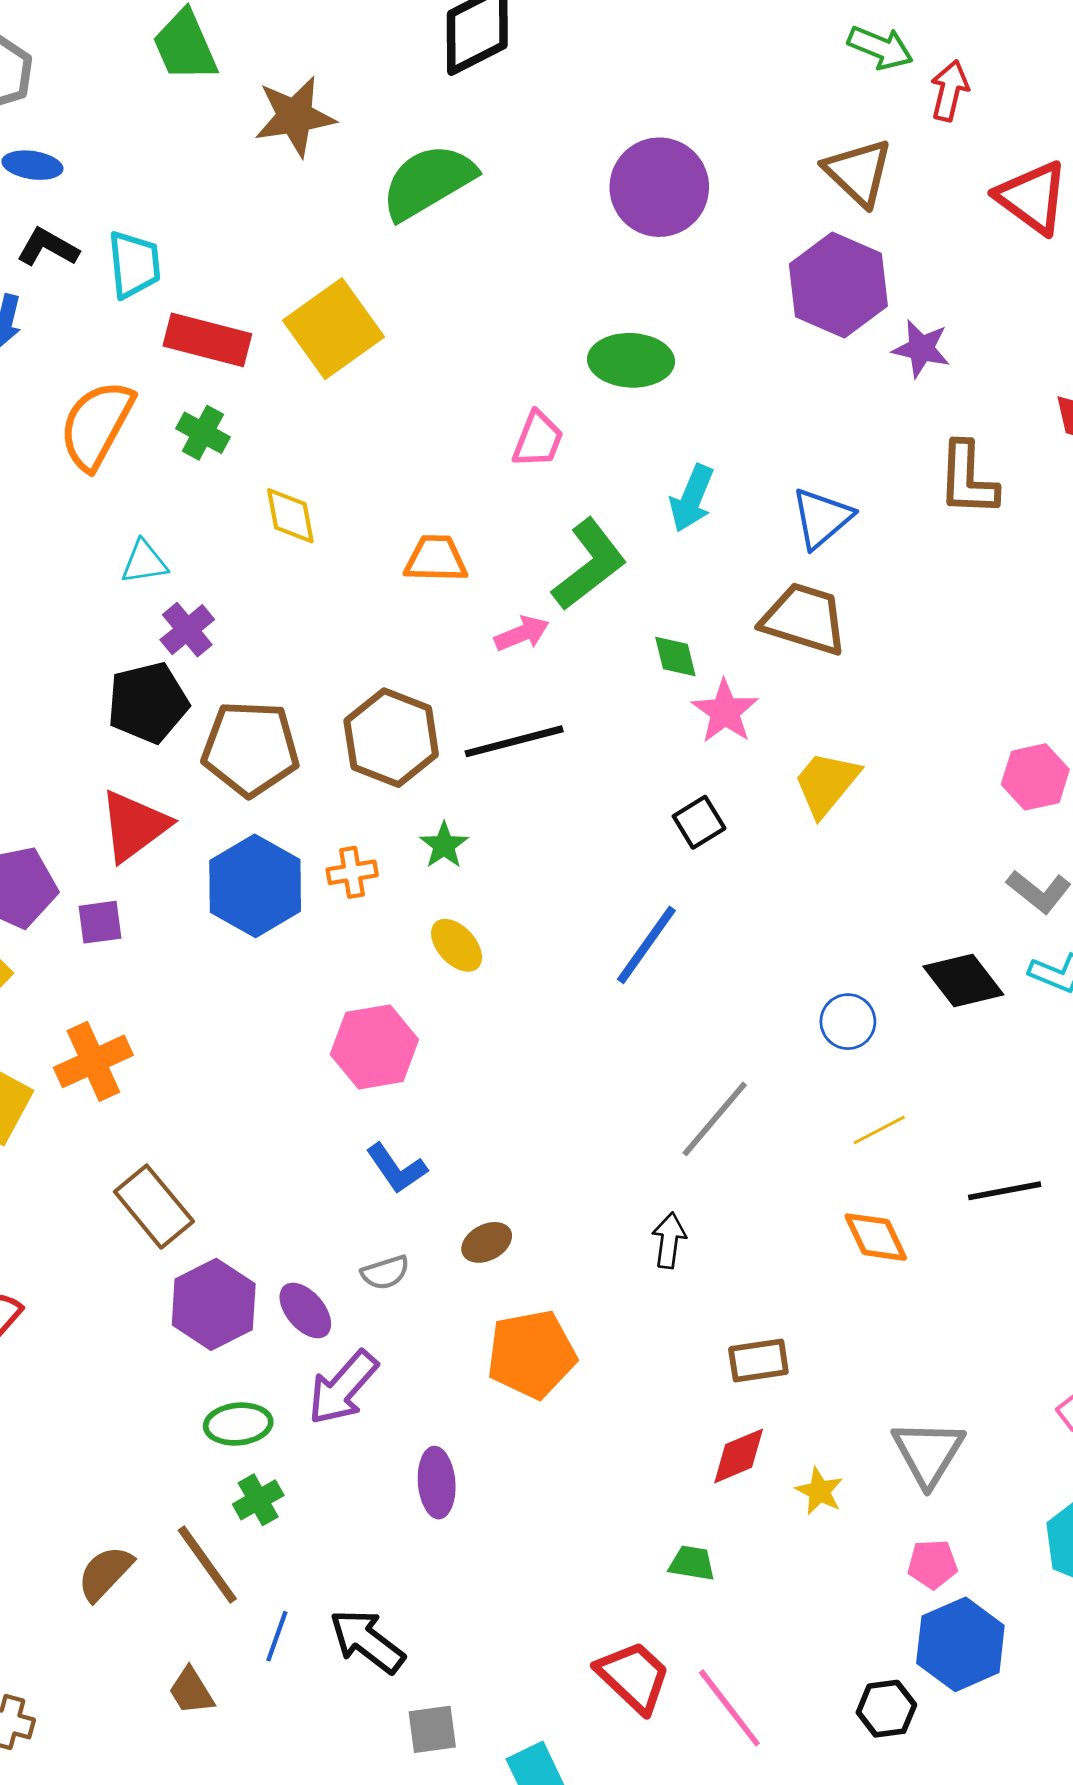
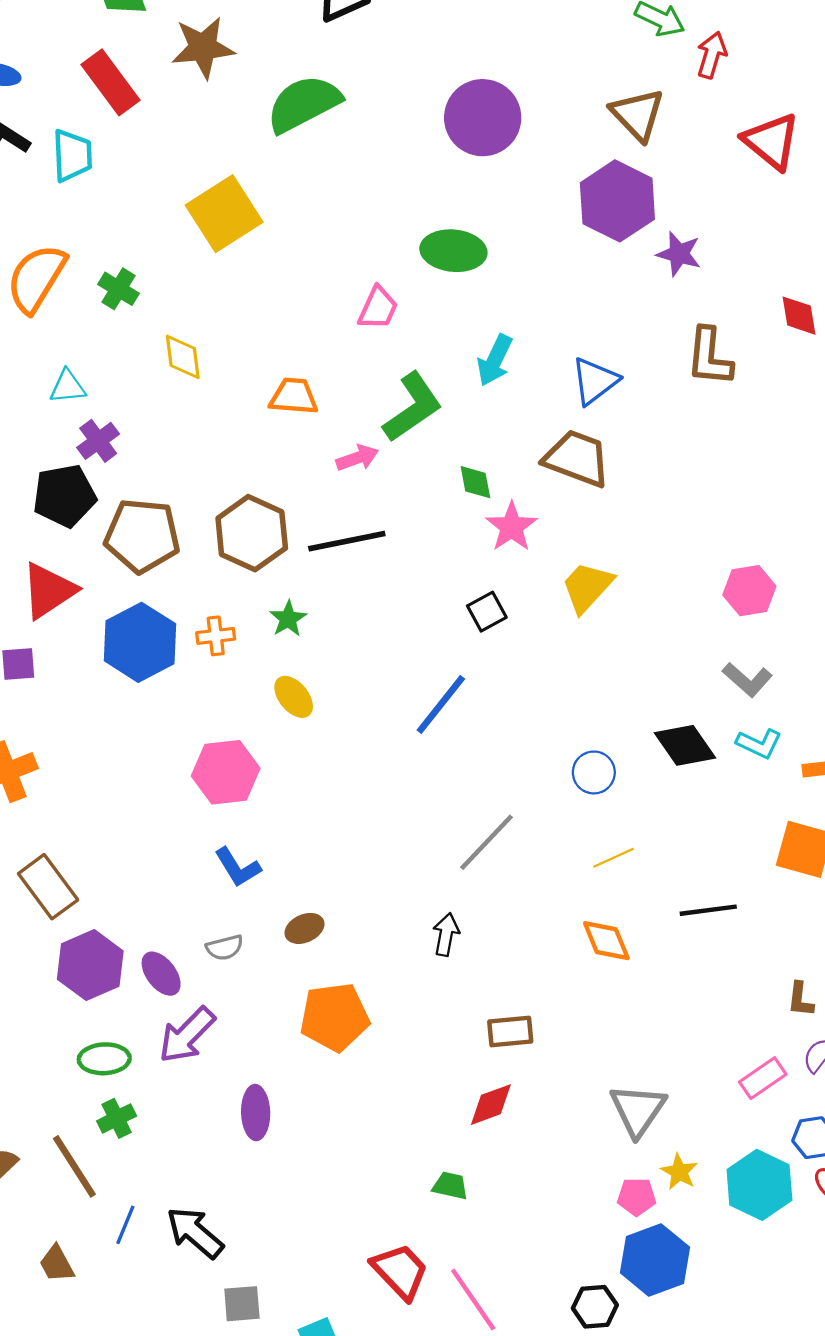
red rectangle: (207, 340) -> (111, 82), moved, turned 36
yellow star: (819, 1491) -> (679, 1172), moved

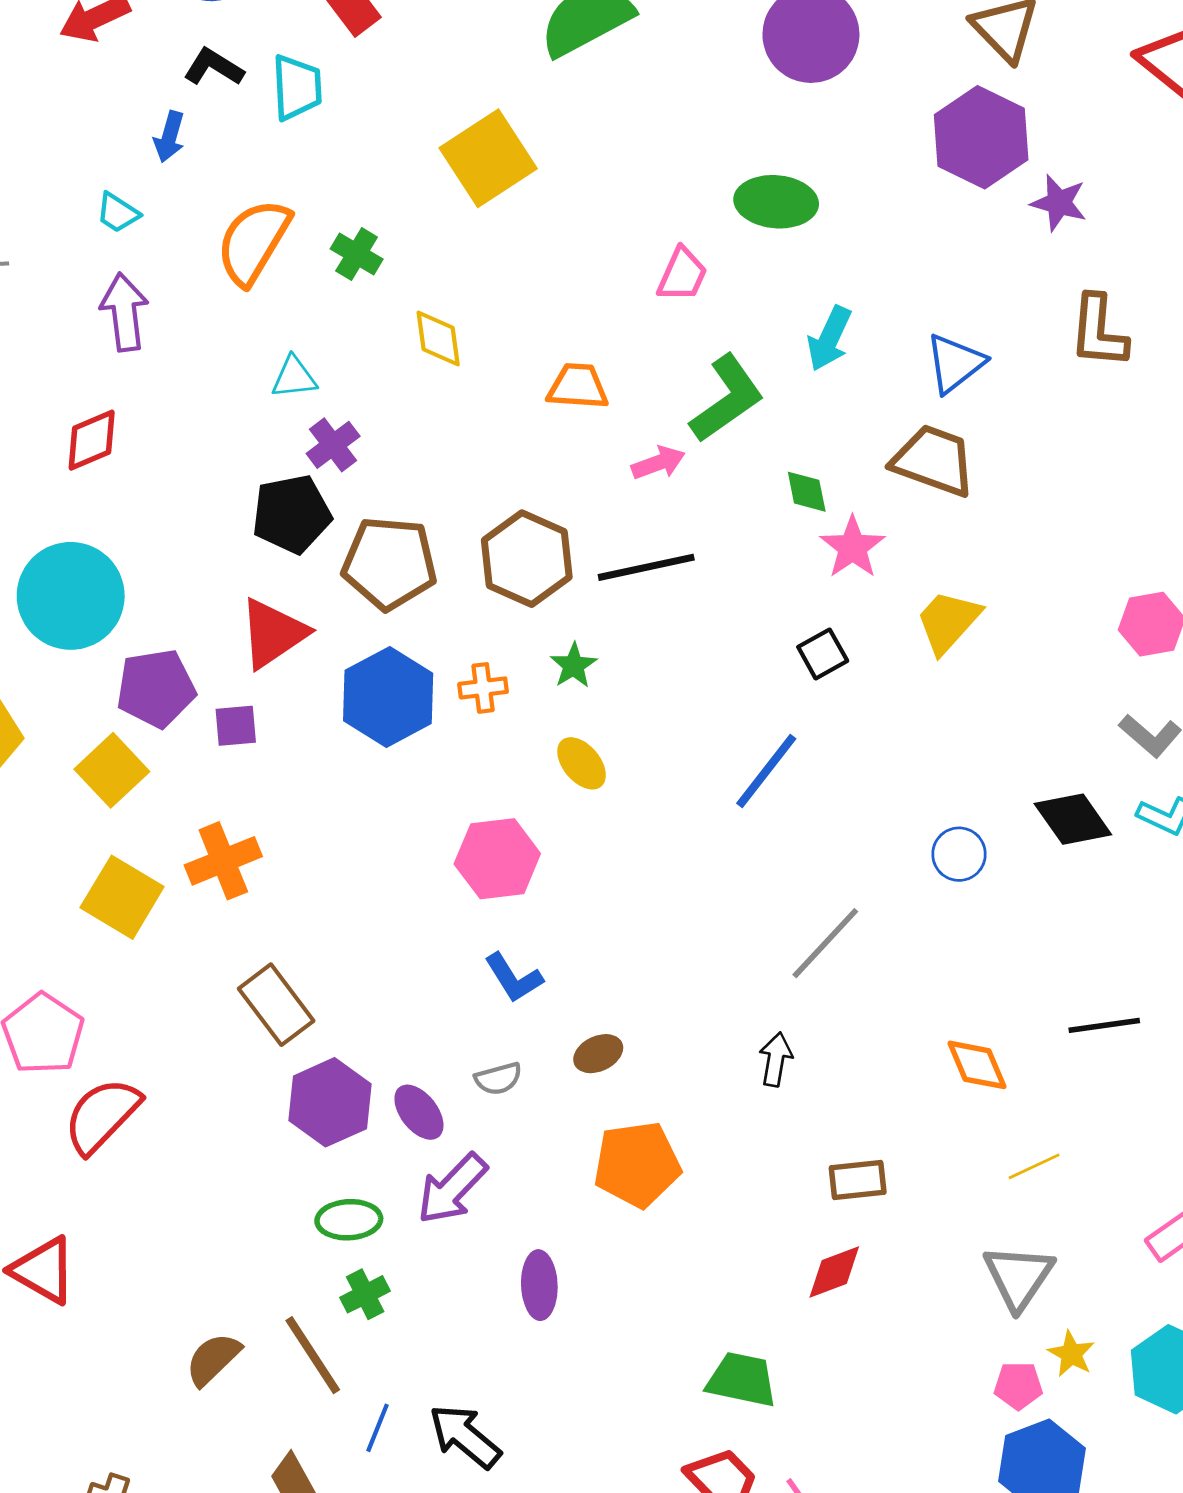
yellow line: (614, 858) -> (1034, 1166), moved
green trapezoid: (450, 1186) -> (742, 1380), moved, size x1.6

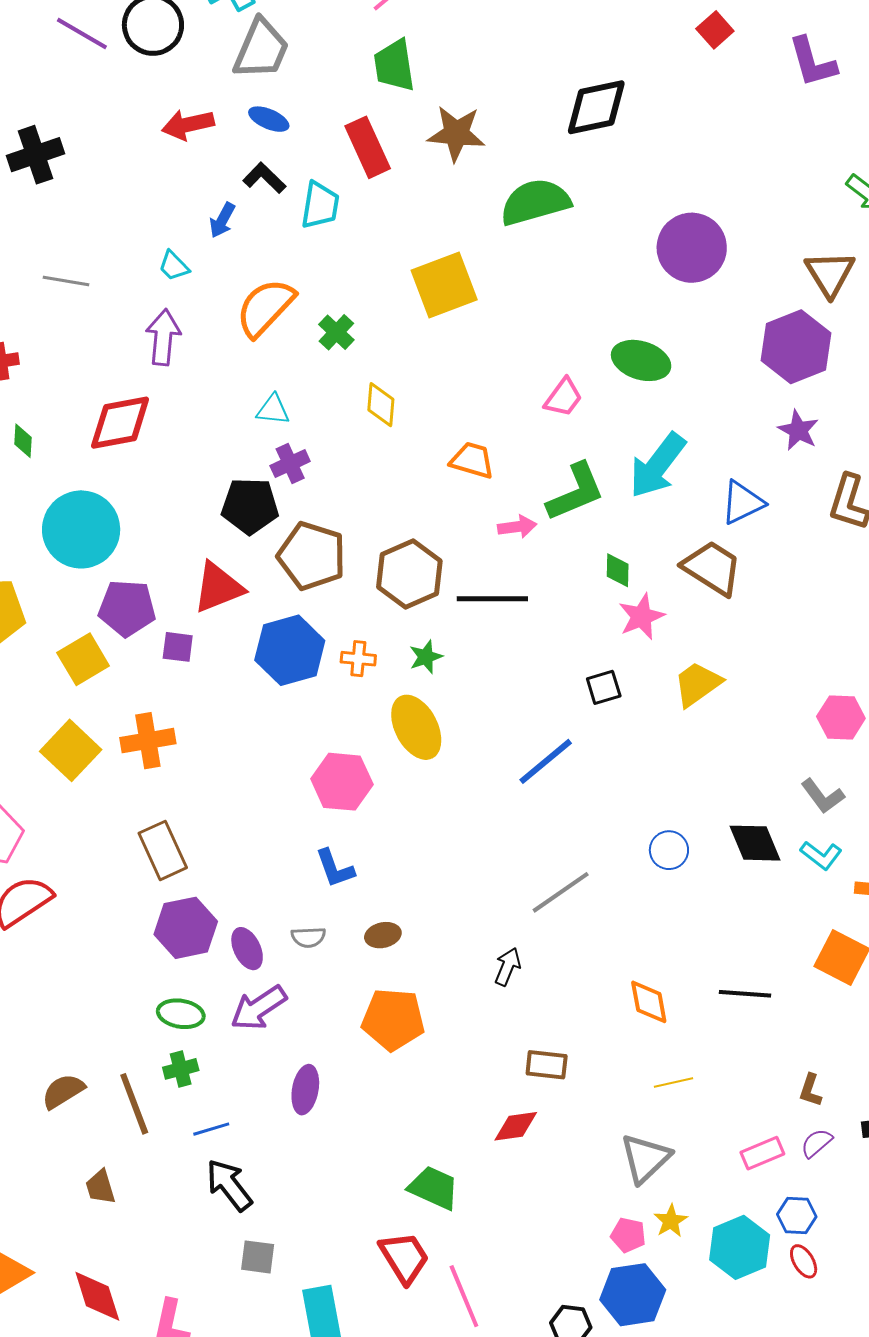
purple star: (1059, 203) -> (798, 430), moved
cyan arrow: (829, 338) -> (657, 465), size x1.5
red diamond: (92, 440) -> (120, 423), size x1.4
yellow ellipse: (582, 763) -> (416, 727), size x1.6
blue line: (378, 1428) -> (211, 1129), moved, turned 39

